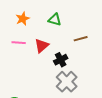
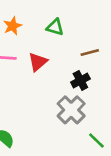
black cross: (61, 60) -> (80, 81), moved

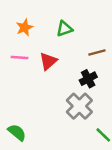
green triangle: (55, 27) -> (64, 29), turned -35

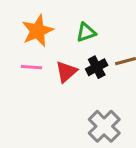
orange star: (24, 27) -> (38, 31), size x1.5
black cross: (88, 79) -> (97, 67), moved

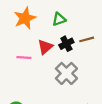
pink line: (31, 67) -> (24, 57), moved
gray cross: (104, 126) -> (66, 73), moved

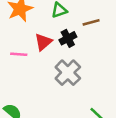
brown line: (87, 39) -> (91, 22), moved

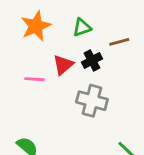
gray cross: (68, 73) -> (92, 101), turned -30

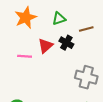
black cross: (92, 60) -> (66, 43), turned -32
gray cross: (92, 101) -> (86, 77), moved

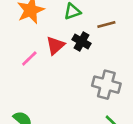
pink line: (25, 56) -> (29, 58), turned -48

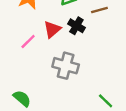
gray cross: (106, 85) -> (66, 66), moved

